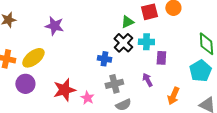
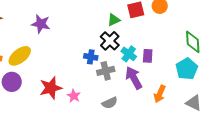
cyan cross: (146, 42) -> (129, 54), moved, turned 35
purple arrow: (147, 80) -> (134, 78), size x1.6
gray cross: (114, 84) -> (106, 71), moved

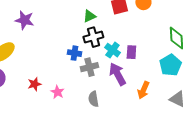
green triangle: (114, 20) -> (89, 16), moved
black cross: (110, 41) -> (93, 37), turned 30
red star: (51, 88) -> (34, 84), size x0.6
gray semicircle: (110, 103) -> (93, 99), turned 105

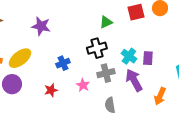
black cross: (93, 37) -> (97, 48), moved
blue cross: (74, 53) -> (63, 63), moved, turned -32
pink star: (57, 92) -> (83, 85), moved

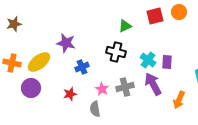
purple star: (41, 26) -> (66, 43), moved
black cross: (97, 48) -> (116, 52), turned 30
gray cross: (106, 73) -> (125, 87), moved
gray semicircle: (110, 105) -> (95, 109), moved

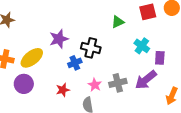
purple star: (66, 43) -> (59, 39), turned -30
black cross: (116, 52) -> (91, 48), moved
cyan cross: (148, 60) -> (142, 46), moved
purple arrow: (153, 84) -> (146, 80), turned -100

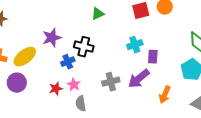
green triangle: (118, 22) -> (98, 14), moved
cyan cross: (142, 46) -> (135, 45), turned 35
pink star: (95, 85) -> (74, 85), moved

